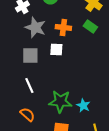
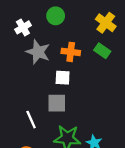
gray square: (30, 55) -> (57, 103), moved

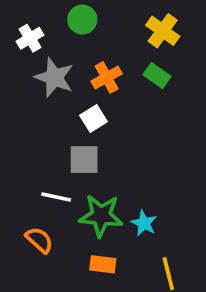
orange cross: (71, 52) -> (107, 77), turned -36
white square: (63, 78) -> (94, 119), turned -35
white line: (31, 120) -> (56, 197), moved, turned -54

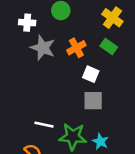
white cross: (30, 38) -> (27, 23), turned 35
white square: (94, 119) -> (91, 74), moved, turned -35
gray square: (84, 160) -> (93, 101), moved

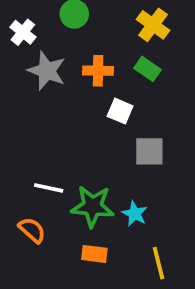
white cross: (27, 23) -> (23, 32), turned 35
orange cross: (76, 48) -> (98, 71), turned 30
gray square: (93, 101) -> (149, 151), moved

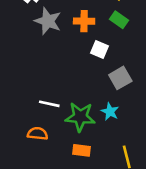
gray square: (149, 151) -> (120, 78), turned -30
cyan star: (135, 214) -> (110, 112), moved
orange semicircle: (32, 230) -> (38, 134), turned -36

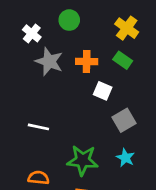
white line: (49, 104) -> (38, 127), moved
cyan star: (110, 112) -> (125, 158), moved

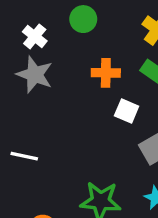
gray star: (49, 61) -> (35, 75), moved
white line: (38, 127) -> (24, 156), moved

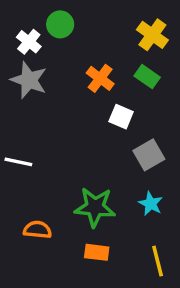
green circle: (83, 19) -> (60, 24), moved
orange cross: (106, 73) -> (100, 78), turned 36

